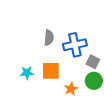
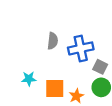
orange square: (51, 71) -> (55, 88), moved

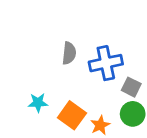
orange square: (55, 88) -> (72, 115), turned 36

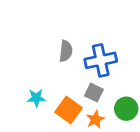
gray square: (131, 87) -> (94, 93), moved

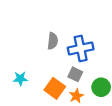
cyan star: (36, 98) -> (20, 79), moved

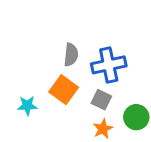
orange square: (55, 88) -> (64, 90), moved

